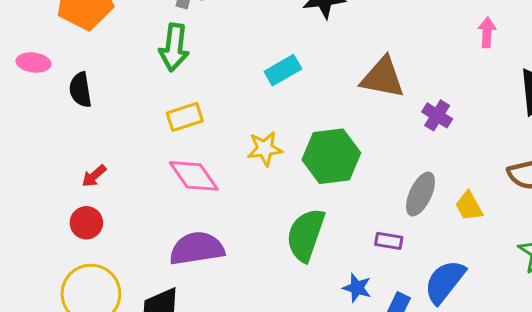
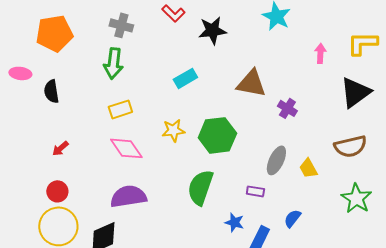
red circle: (86, 223) -> (57, 191), moved
blue semicircle: (445, 282) -> (292, 218), size x0.6

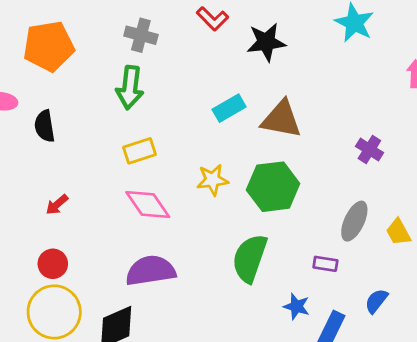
brown triangle: (251, 83) -> (281, 119), moved

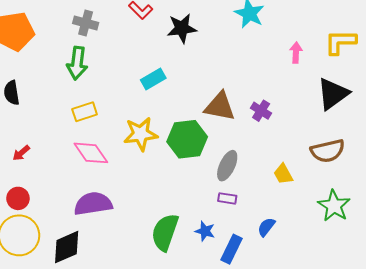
brown triangle: (281, 119) -> (220, 106), moved
yellow star: (212, 180) -> (141, 134), size x1.4
gray ellipse: (354, 221) -> (227, 166), moved
green semicircle: (250, 258) -> (165, 232), moved

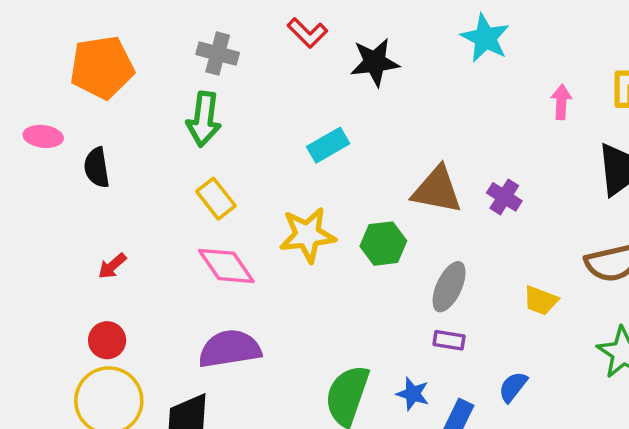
yellow rectangle: (85, 112) -> (216, 199), turned 70
green hexagon: (187, 139) -> (383, 244), size x0.7
yellow trapezoid: (283, 174) -> (541, 301), turned -40

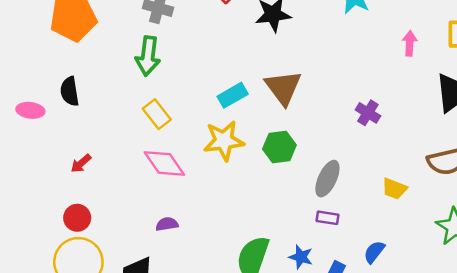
pink ellipse: (43, 136) -> (30, 110), moved
cyan rectangle: (328, 145) -> (233, 95), moved
brown triangle: (437, 190) -> (283, 88), moved, turned 42
purple semicircle: (230, 349) -> (167, 224), size x0.5

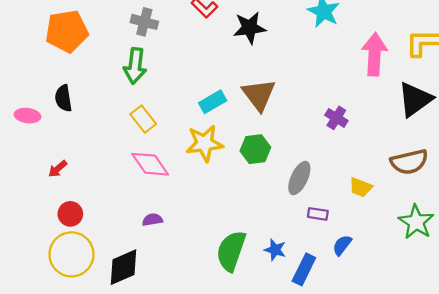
pink arrow: (410, 43) -> (375, 54), size x1.8
red arrow: (81, 163) -> (58, 169), moved
purple rectangle: (327, 218) -> (318, 214), moved

